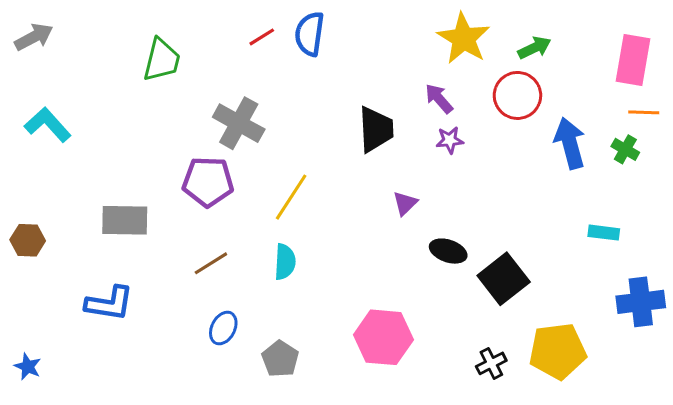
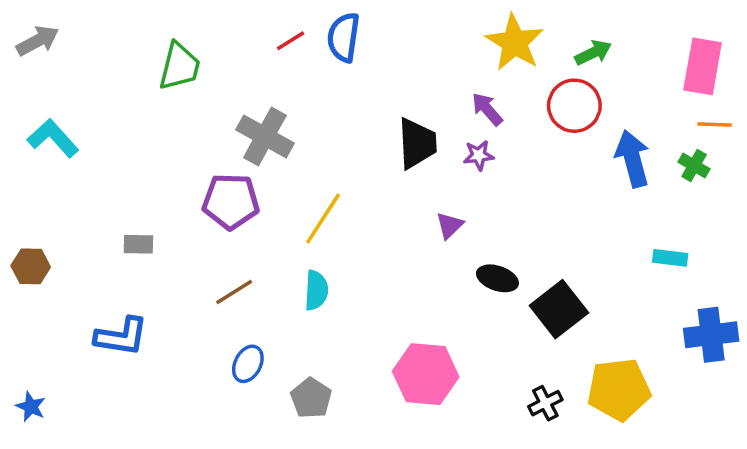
purple star: (450, 140) -> (479, 155), moved
gray rectangle: (125, 220) -> (138, 244), size x0.6

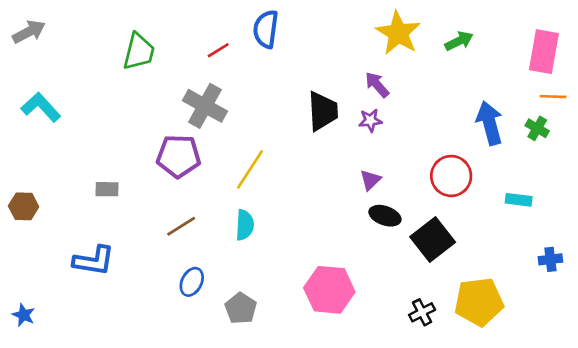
red line: (291, 41) -> (218, 50), moved
red circle: (574, 106) -> (451, 176), moved
purple triangle: (450, 225) -> (370, 180), moved
blue cross: (711, 335) -> (550, 259), size x0.6

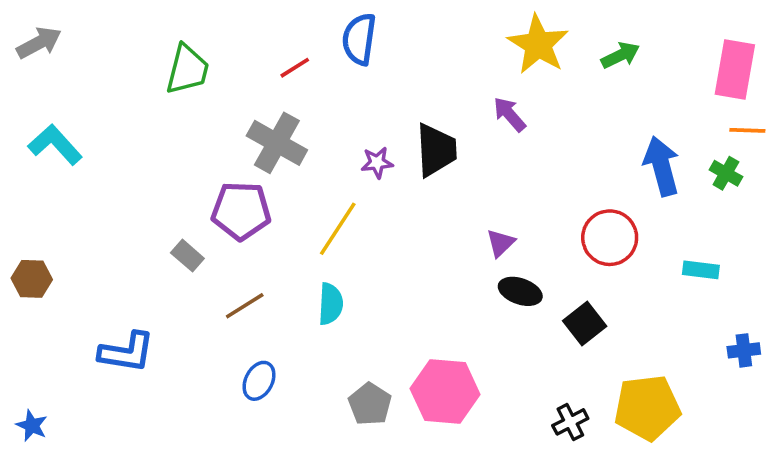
purple star: (370, 120) -> (377, 163), moved
gray rectangle: (107, 189) -> (187, 256), moved, turned 40
black square: (433, 240) -> (585, 324), size x0.7
gray pentagon: (241, 308) -> (370, 404), moved

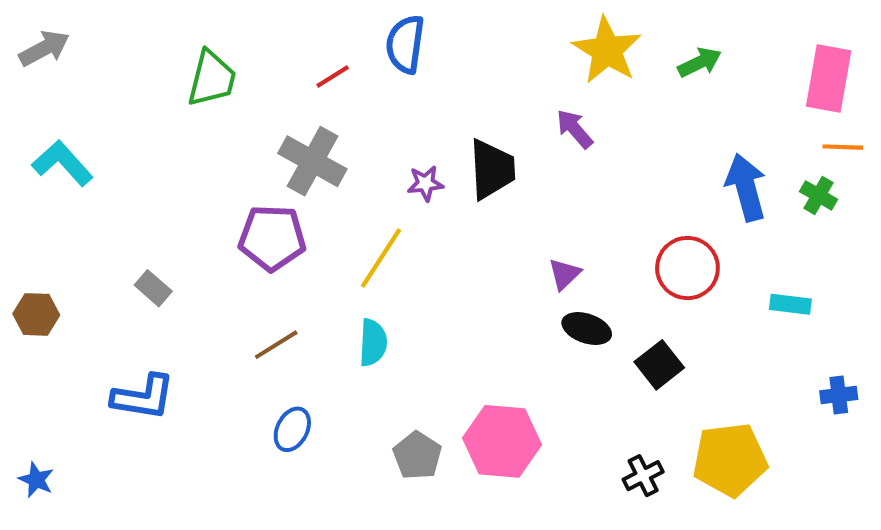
gray rectangle: (187, 256) -> (153, 288), moved

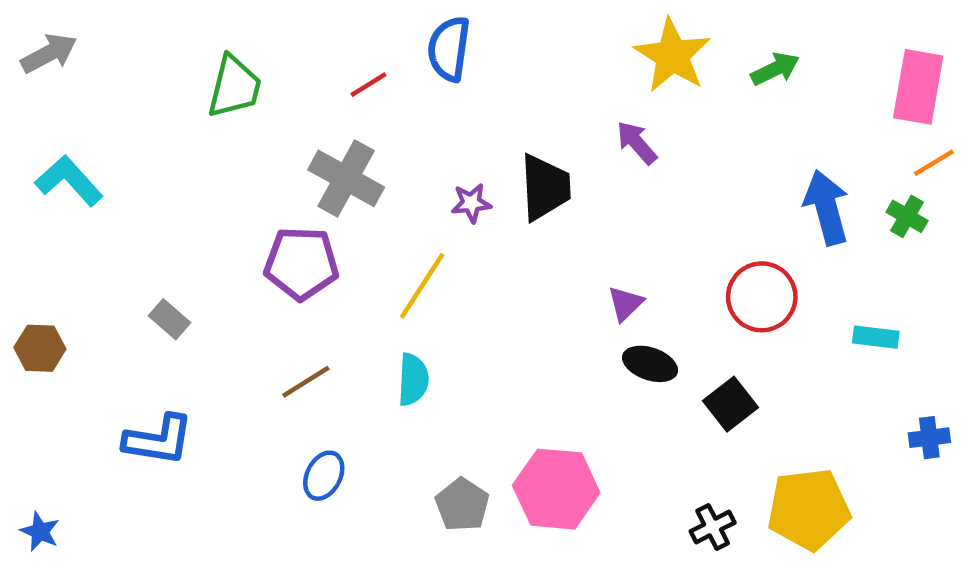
orange line: (843, 147) -> (934, 163), turned -33

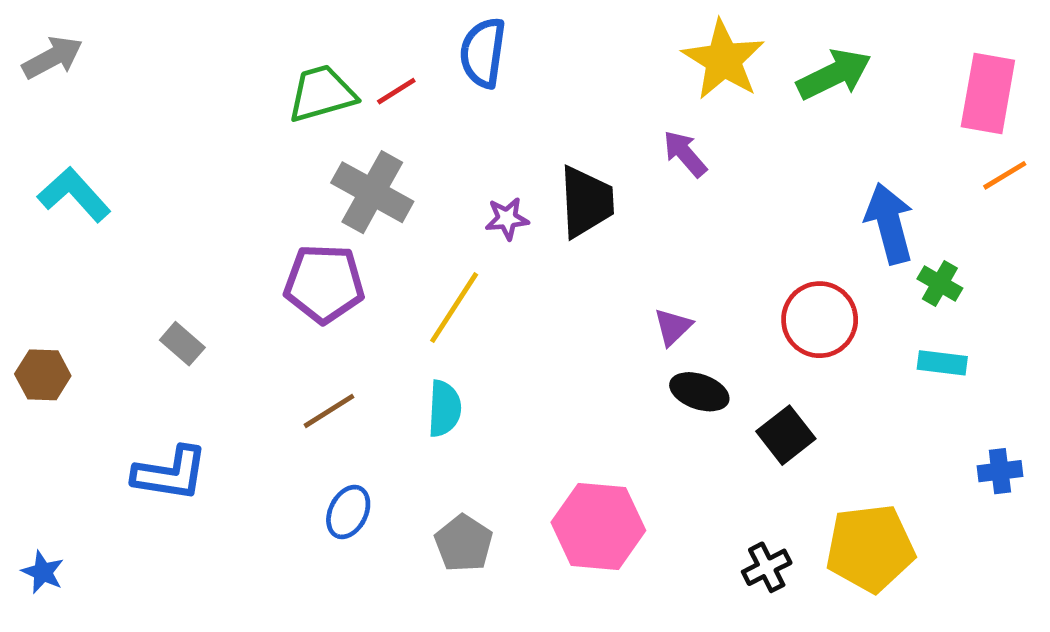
green arrow: (775, 69) -> (834, 74), size x1.4
green trapezoid: (234, 87) -> (322, 94), moved, turned -120
green cross: (907, 216) -> (940, 284), moved
gray pentagon: (462, 505) -> (464, 543), moved

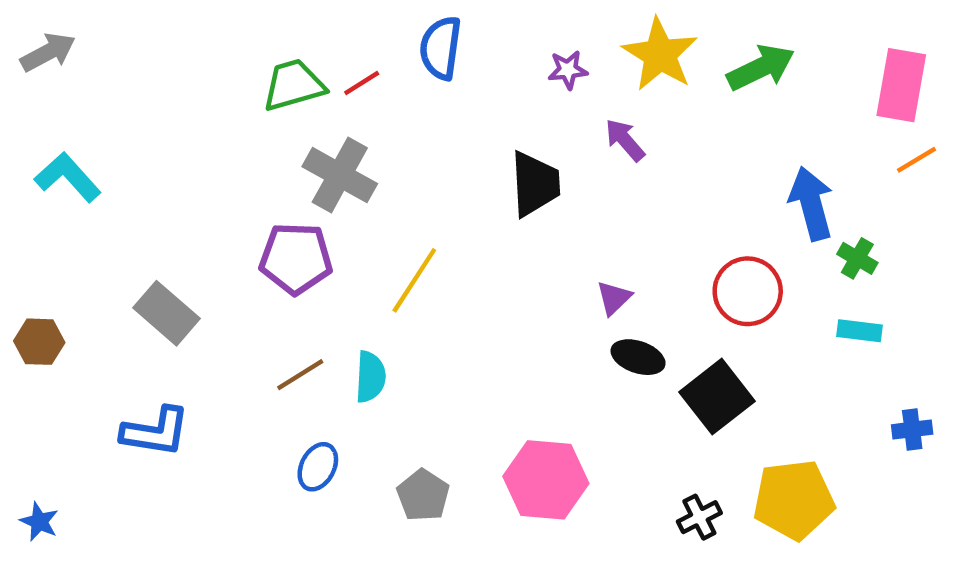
purple star: (507, 219) -> (568, 70), moved
gray rectangle: (182, 344) -> (166, 313), size x1.6
cyan semicircle: (444, 409) -> (370, 377), moved
black square: (786, 435) -> (717, 397), size x1.4

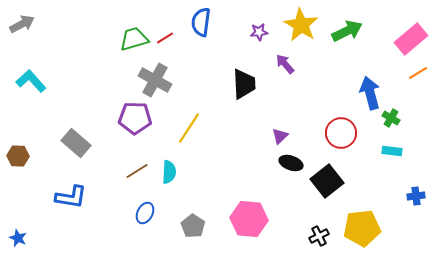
pink rectangle: (901, 85) -> (411, 39), turned 40

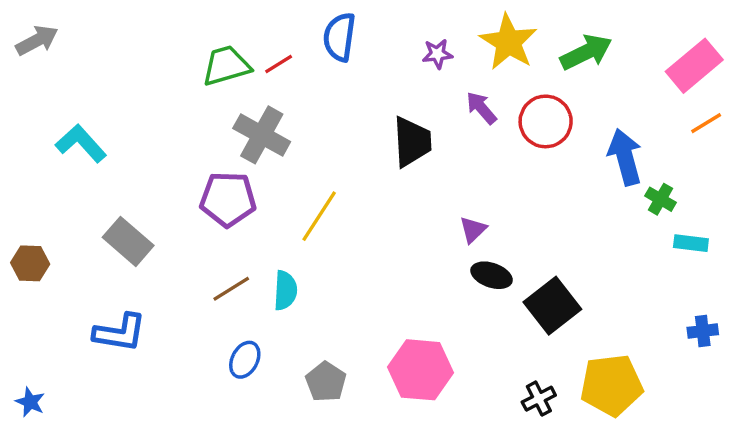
cyan L-shape: (31, 81) -> (81, 143), moved
red circle: (341, 133) -> (546, 121), moved
cyan rectangle: (392, 151) -> (691, 243), moved

